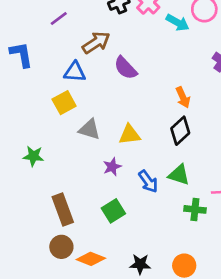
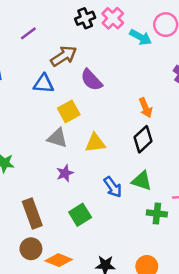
yellow square: (64, 103) -> (69, 111), moved
purple star: (112, 167) -> (65, 173), moved

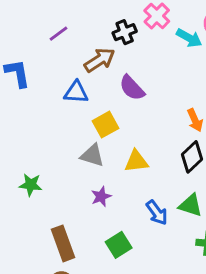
black cross: (85, 18) -> (125, 32), moved

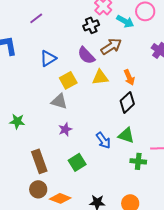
black cross: (125, 32) -> (91, 25), moved
brown arrow: (100, 60) -> (111, 46), moved
blue triangle: (76, 92) -> (48, 58), turned -36
yellow triangle: (136, 161) -> (100, 77), moved

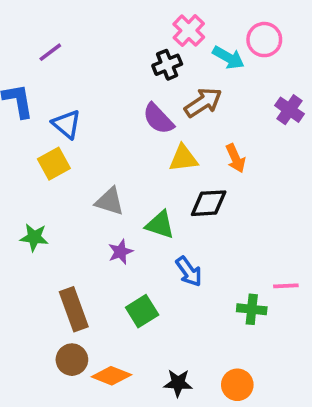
purple line: (36, 18) -> (50, 52), moved
blue triangle: (48, 58) -> (67, 124), moved, turned -48
yellow square: (68, 80) -> (54, 164), moved
black diamond: (127, 102) -> (209, 203), moved, turned 40
green triangle: (126, 135) -> (160, 225), moved

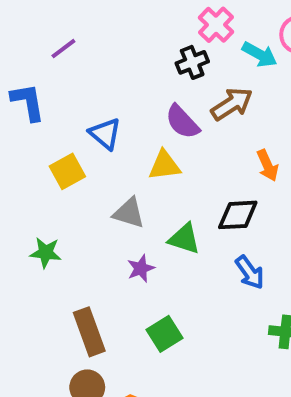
blue triangle: (67, 124) -> (105, 134), moved
yellow triangle: (183, 158) -> (164, 165), moved
blue arrow: (189, 272) -> (250, 272), moved

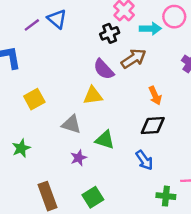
cyan arrow: (260, 54) -> (150, 29), turned -30
blue triangle: (105, 134) -> (57, 19), moved
black diamond: (238, 215) -> (153, 125), moved
green star: (46, 253) -> (21, 148), turned -30

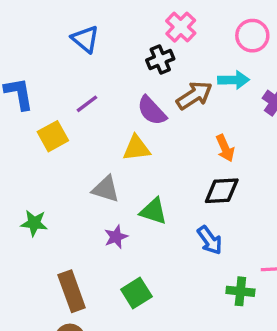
purple line: (32, 25) -> (87, 104), moved
cyan arrow: (150, 29) -> (234, 80), moved
yellow square: (34, 99) -> (53, 136), moved
green star: (21, 148) -> (34, 223), turned 30

